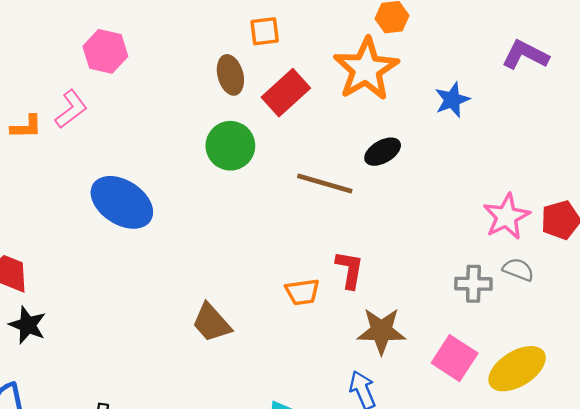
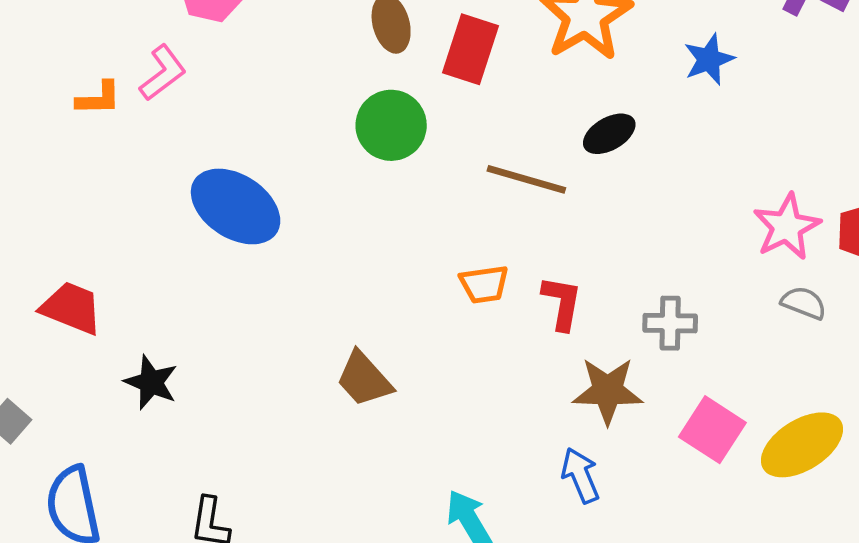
red rectangle: (286, 93) -> (471, 49), turned -30
gray cross: (473, 284) -> (670, 323), moved
orange trapezoid: (302, 292) -> (484, 284), moved
black star: (27, 325) -> (151, 382), moved

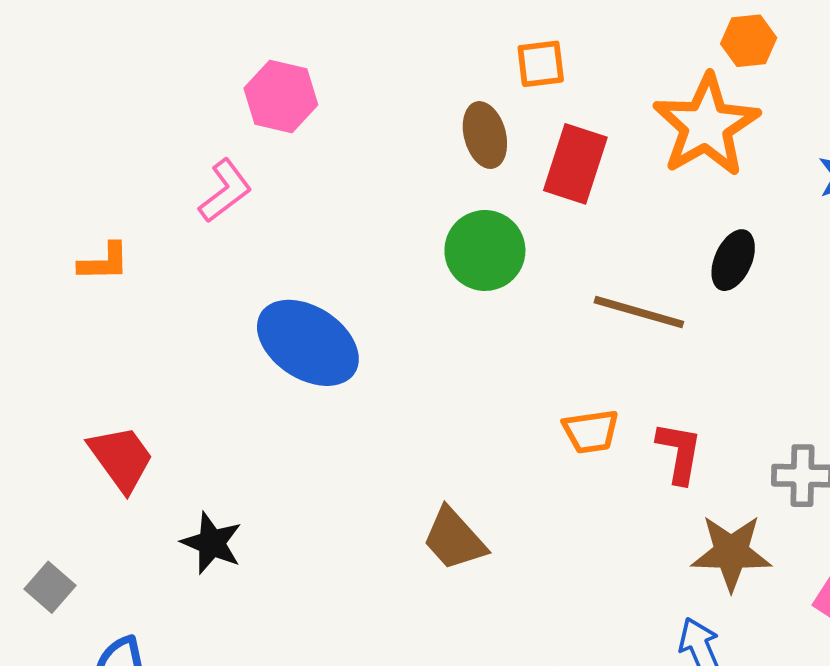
orange L-shape: (99, 98) -> (104, 262), moved
black ellipse: (609, 134) -> (733, 260), turned -36
red trapezoid: (72, 308) -> (121, 458), turned 32

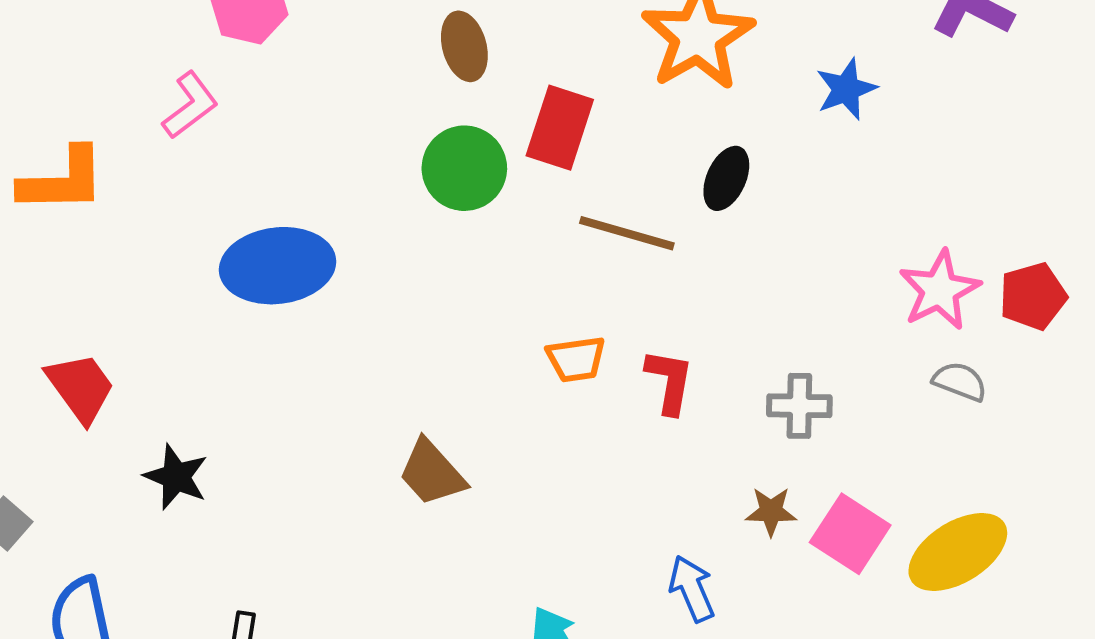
red rectangle: (575, 164) -> (560, 128), moved
orange L-shape: (104, 262) -> (62, 180), size x1.6
blue ellipse: (308, 343) -> (278, 266), turned -40
brown star: (731, 553) -> (771, 511), moved, size x0.6

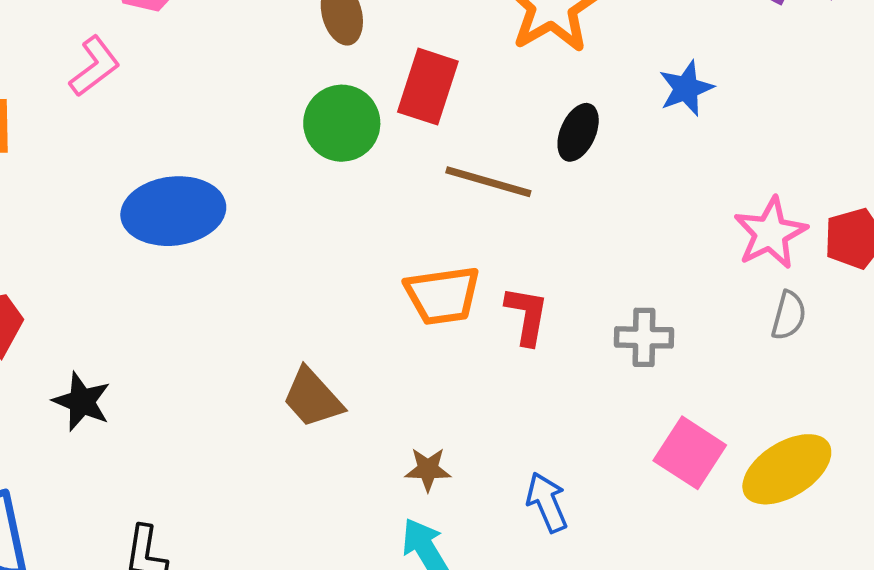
blue star: (846, 89) -> (686, 88), moved
orange trapezoid: (576, 359) -> (443, 295), size x1.4
gray semicircle: (960, 381) -> (789, 315), turned 84
brown star: (771, 511) -> (428, 469), moved

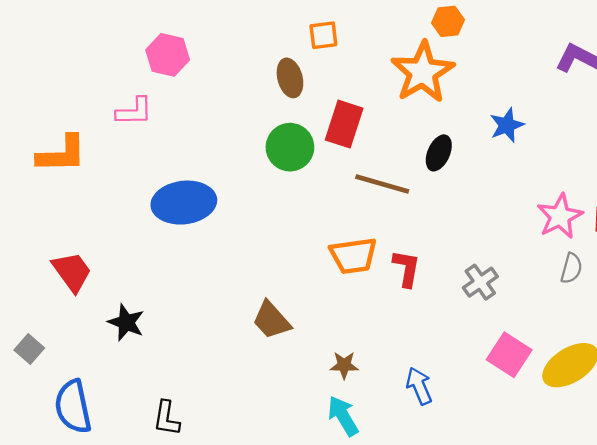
pink L-shape: (95, 66) -> (134, 111), turned 36
gray cross: (644, 337) -> (480, 282), turned -36

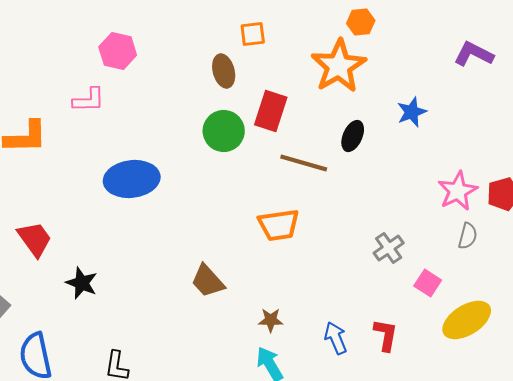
red L-shape: (406, 268) -> (386, 335), moved
pink square: (509, 355) -> (428, 283), moved, size x0.7

